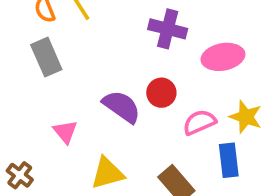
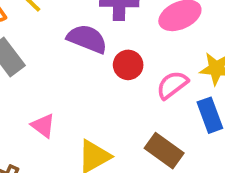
purple semicircle: (122, 107) -> (87, 39), moved

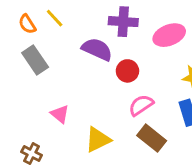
pink semicircle: (172, 85) -> (141, 105), moved

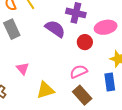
red circle: (127, 71) -> (85, 42), moved

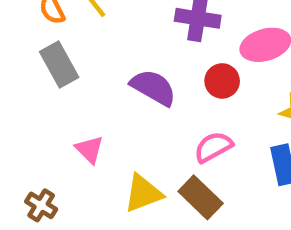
purple semicircle: (55, 29) -> (153, 88), moved
brown rectangle: (82, 95) -> (201, 197), moved

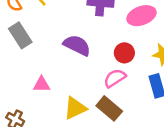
red circle: (222, 81) -> (124, 53), moved
pink triangle: (89, 149) -> (42, 84), turned -42

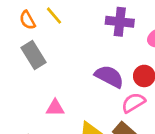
purple semicircle: (77, 45) -> (109, 76), moved

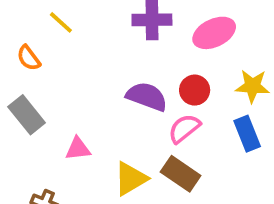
orange semicircle: (27, 20) -> (29, 58), moved
gray rectangle: (33, 55) -> (27, 115), moved

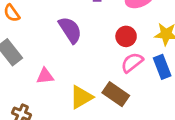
purple semicircle: (147, 97) -> (70, 30), moved, turned 36
pink semicircle: (184, 128) -> (132, 63), moved

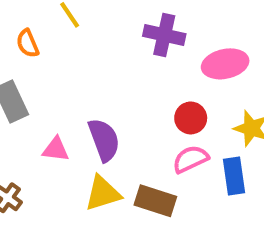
purple semicircle: (70, 30) -> (104, 140), moved
brown rectangle: (116, 94) -> (155, 201), turned -30

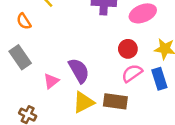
pink triangle: (56, 149) -> (51, 81), turned -35

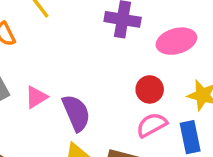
pink triangle: (51, 81) -> (36, 97), moved

